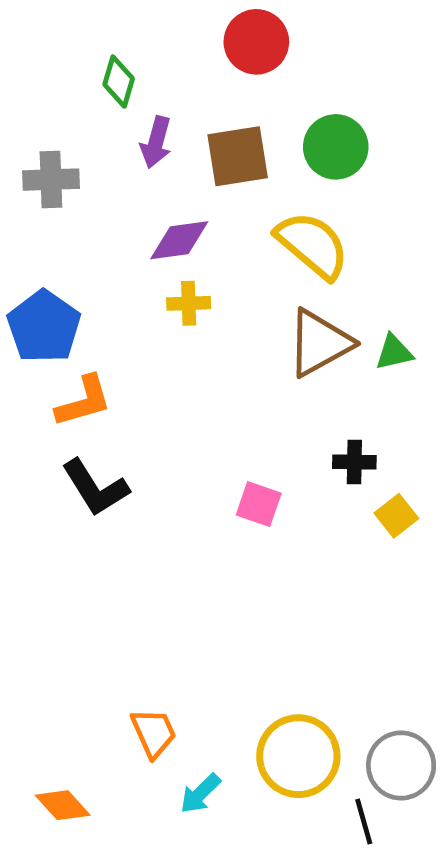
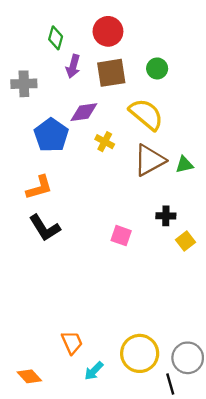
red circle: (256, 42) -> (108, 31), moved
green circle: (336, 147) -> (157, 68), size x0.7
yellow cross: (189, 303) -> (105, 142), moved, turned 30
blue pentagon: (44, 327) -> (51, 135), moved

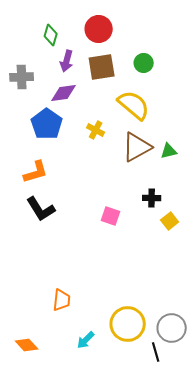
purple diamond: (84, 112) -> (64, 93), moved
orange trapezoid: (72, 343) -> (62, 300), moved, turned 30

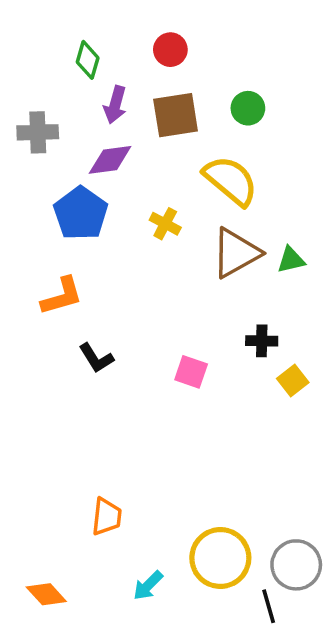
red circle: (99, 29) -> (170, 50), size x0.7
black L-shape: (41, 209) -> (96, 358), moved, size x0.7

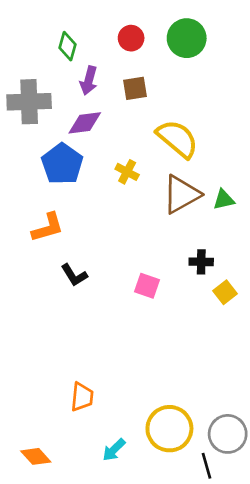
green circle: (248, 108) -> (187, 38), moved, size x1.5
brown square: (176, 115) -> (135, 88), size x0.7
gray cross: (38, 132) -> (29, 102), size x1.4

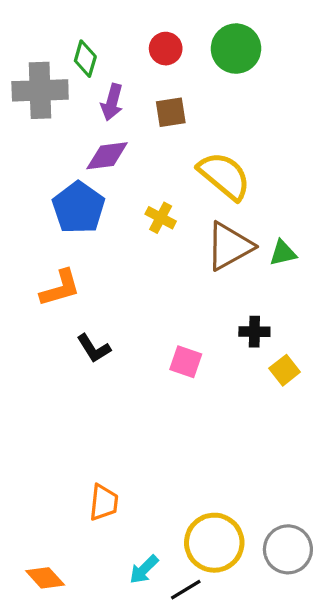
gray cross: (29, 102) -> (40, 90), moved
black line: (207, 466) -> (186, 590), moved, turned 75

